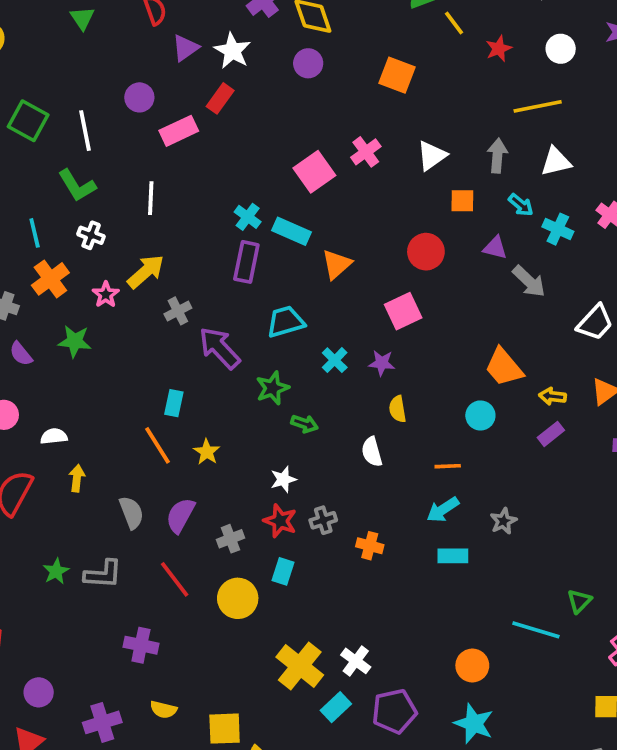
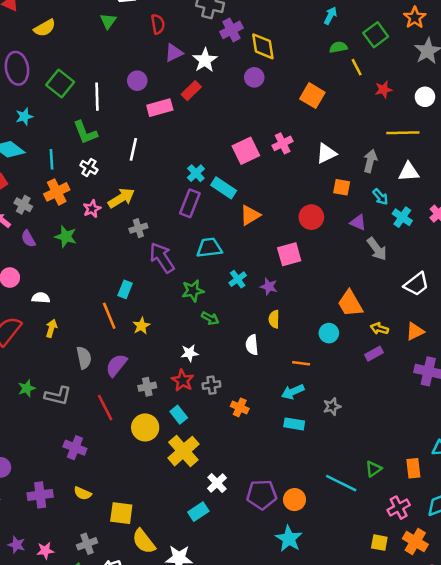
cyan rectangle: (283, 571) -> (179, 415), turned -66
yellow cross: (300, 666) -> (183, 451), moved
purple pentagon: (394, 711) -> (262, 495), moved

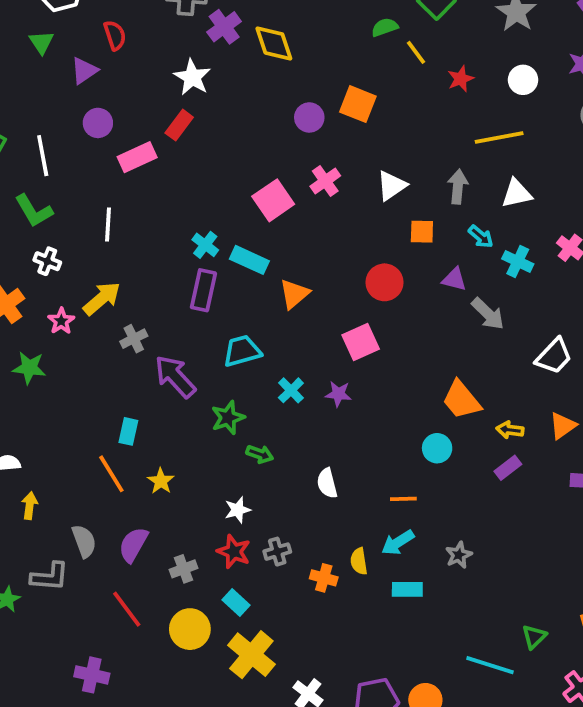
purple triangle: (174, 53) -> (84, 71), moved
purple circle: (254, 77) -> (309, 117), moved
yellow semicircle: (274, 319) -> (359, 561), moved
gray L-shape: (58, 396) -> (50, 577), moved

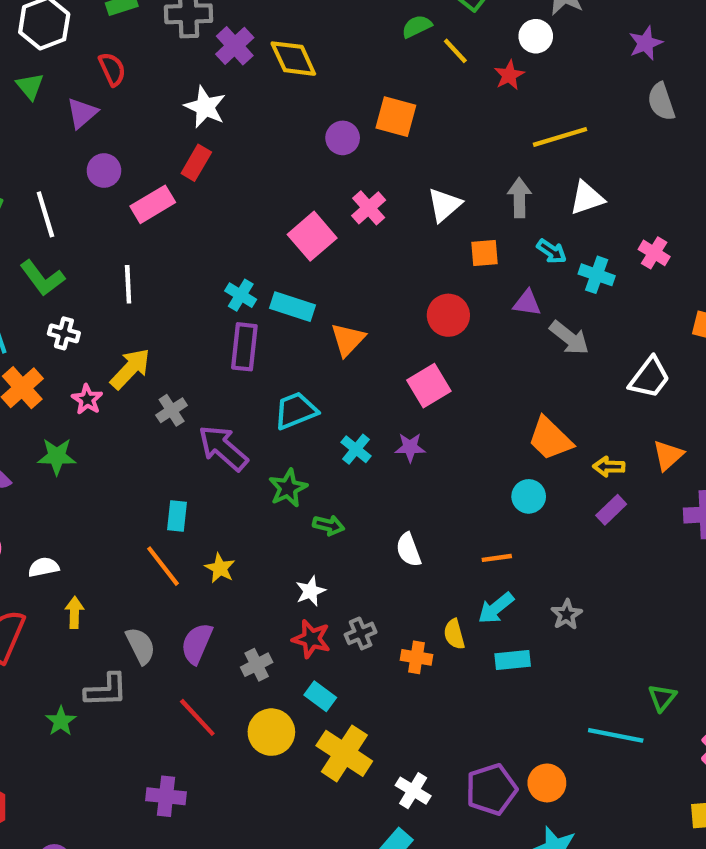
white circle: (523, 80) -> (536, 36), moved

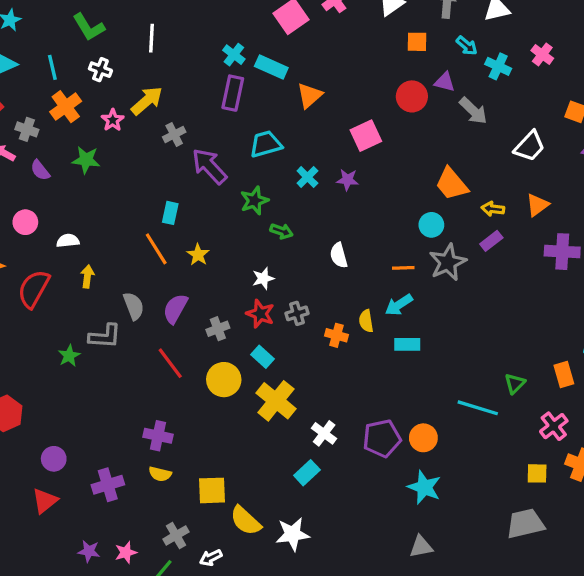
red circle: (448, 315) -> (412, 96), moved
gray star: (567, 615) -> (448, 262), moved, size x1.6
purple cross: (166, 796) -> (158, 436), moved

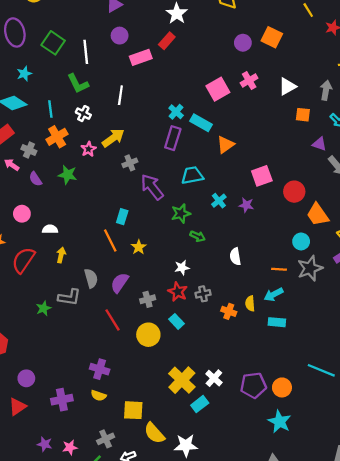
red circle: (412, 96) -> (294, 192), moved
yellow cross: (276, 401) -> (182, 380), moved

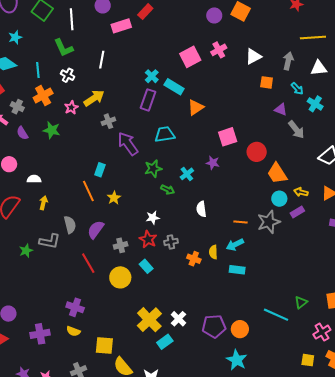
cyan cross: (219, 201) -> (187, 174), moved
cyan circle: (301, 241) -> (279, 199), moved

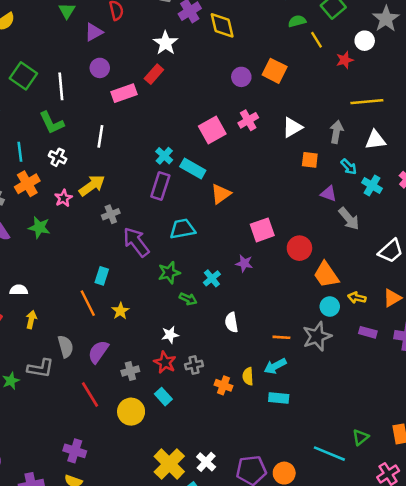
purple rectangle: (297, 212) -> (368, 332), moved, turned 48

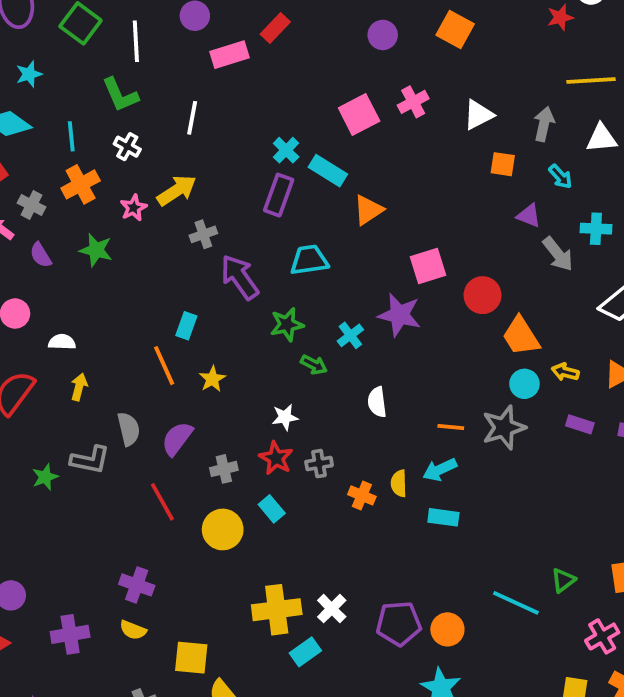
purple circle: (241, 77) -> (383, 35), moved
cyan cross: (372, 185) -> (596, 229), moved, turned -30
purple star: (244, 263) -> (399, 315), size x1.6
yellow cross: (169, 464) -> (277, 610), turned 36

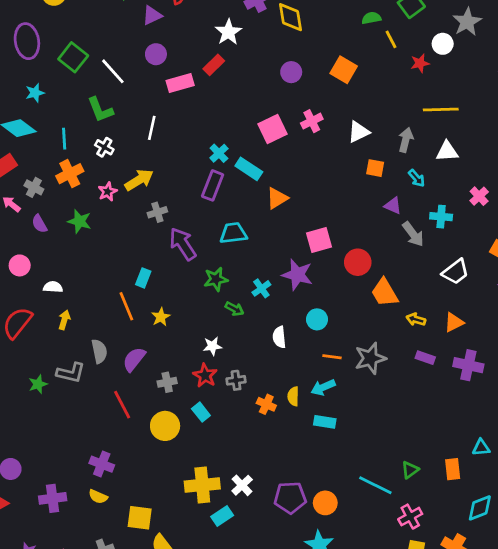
white line: (136, 41) -> (113, 71), turned -40
cyan circle: (524, 384) -> (317, 319), moved
pink cross: (602, 636) -> (410, 517), moved

